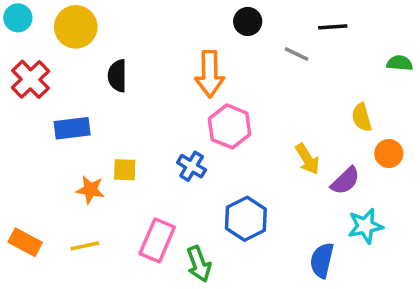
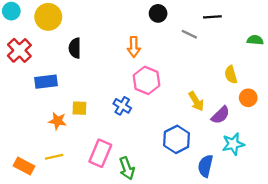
orange arrow: (210, 74) -> (134, 47), size x0.7
blue hexagon: (246, 219) -> (177, 139), moved
orange rectangle: (25, 242) -> (24, 166), moved

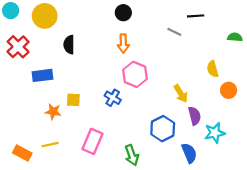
black circle: (158, 13) -> (123, 13), moved
purple semicircle: (220, 115) -> (195, 116), moved, turned -60
blue semicircle: (205, 166) -> (189, 153), turned 144
green arrow: (127, 168) -> (132, 155), moved

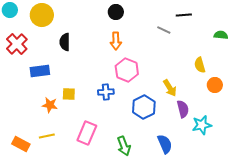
blue cross: (113, 98) -> (106, 92), turned -35
blue hexagon: (163, 129) -> (144, 107), moved
blue semicircle: (189, 153) -> (165, 144), moved

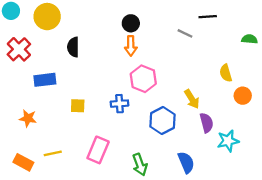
black circle: (116, 12) -> (131, 23), moved
orange star: (50, 105) -> (28, 118), moved

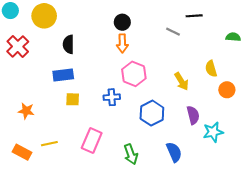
blue rectangle: (45, 80) -> (63, 75), moved
yellow arrow: (192, 99) -> (181, 81), moved

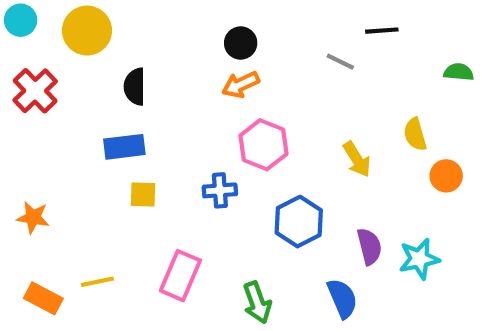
orange arrow: (122, 43) -> (241, 85), turned 66
orange star: (26, 111) -> (33, 217), moved
purple semicircle: (193, 115) -> (369, 246), moved

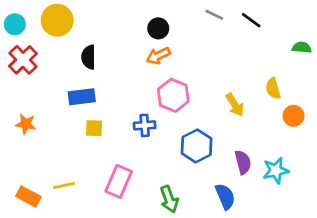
cyan circle: (21, 20) -> (15, 24), moved
black line: (382, 31) -> (251, 20), turned 40
gray line: (340, 62) -> (214, 15), moved
orange star: (33, 217) -> (26, 124), moved

